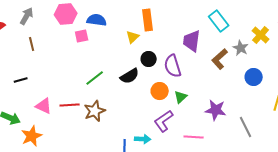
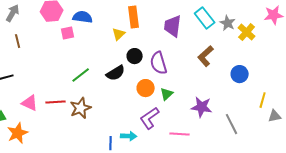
purple trapezoid: (192, 41) -> (173, 26), moved
gray star: (241, 48) -> (228, 23), moved

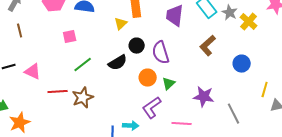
pink square: (68, 33) -> (70, 37), moved
pink triangle: (30, 103) -> (33, 72), moved

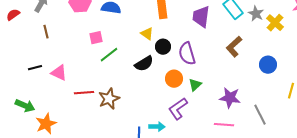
yellow triangle: (121, 24) -> (147, 34), moved, turned -40
green line: (83, 65) -> (109, 55), moved
pink line: (182, 124) -> (224, 125), moved

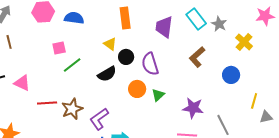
yellow cross: (275, 23) -> (244, 42), moved
purple L-shape: (178, 109) -> (99, 119), moved

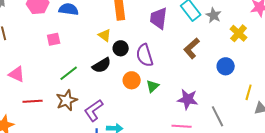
green line: (72, 65) -> (69, 73), moved
red line: (47, 103) -> (33, 101), moved

